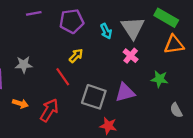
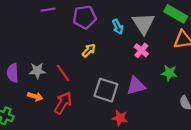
gray star: (24, 65) -> (37, 71), moved
red line: (63, 77) -> (63, 73), moved

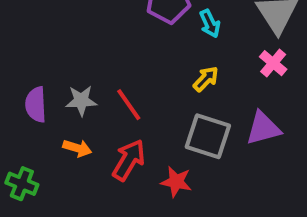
cyan arrow: (118, 27) -> (210, 23), moved
yellow arrow: (89, 50) -> (206, 79), moved
red star: (120, 118) -> (176, 182), moved

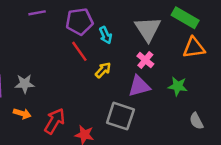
red line: (129, 105) -> (79, 51), moved
purple triangle: (263, 128) -> (139, 86), moved
gray square: (208, 136) -> (120, 116), moved

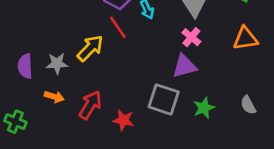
orange triangle: (194, 48) -> (245, 38), moved
yellow arrow: (103, 70) -> (90, 48), moved, size x1.5
green star: (178, 86) -> (204, 108), moved, turned -30

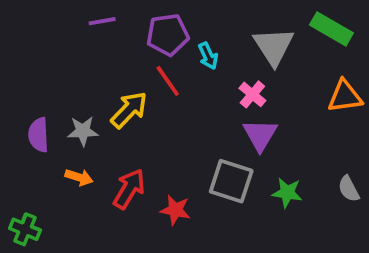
pink cross: (191, 37) -> (252, 94), moved
purple triangle: (184, 66) -> (260, 135), turned -44
green star: (204, 108) -> (287, 193), turned 30
green cross: (15, 122) -> (25, 229), moved

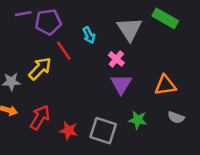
purple pentagon: (168, 35) -> (48, 22), moved
orange triangle: (345, 96) -> (165, 85), moved
gray square: (231, 181) -> (103, 131), moved
gray semicircle: (349, 189) -> (176, 117), turned -42

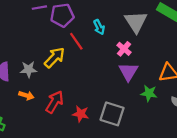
green star: (138, 120) -> (149, 93), moved

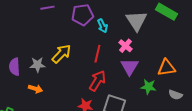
purple pentagon: (62, 15) -> (82, 15), moved
red line: (76, 41) -> (97, 54), moved, turned 48
red arrow: (55, 102) -> (97, 81), moved

